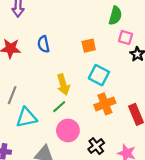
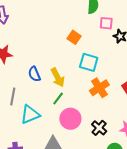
blue semicircle: (44, 44) -> (34, 74), moved
orange square: (89, 46) -> (74, 37), turned -32

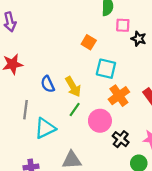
pink circle: (70, 119) -> (100, 121), moved

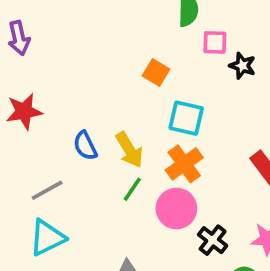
orange cross: (119, 96) -> (184, 164), moved
gray line: (25, 110) -> (47, 190), turned 54
cyan triangle: (45, 128) -> (47, 238), moved

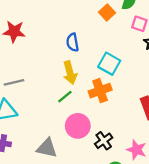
orange square: (156, 72) -> (107, 13), moved
blue semicircle: (85, 146) -> (73, 42), moved
pink circle: (176, 209) -> (78, 126), moved

